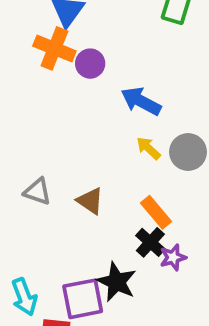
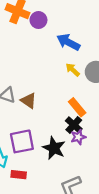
brown triangle: (90, 201) -> (29, 101), moved
purple star: (173, 257) -> (78, 137), moved
purple square: (83, 299) -> (22, 141), moved

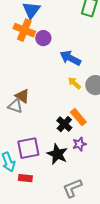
brown triangle: (29, 101) -> (22, 96), moved
black cross: (74, 125) -> (64, 124), moved

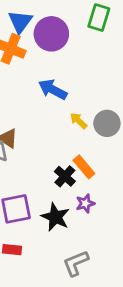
purple circle: (43, 38) -> (51, 34), moved, size x1.6
blue arrow: (70, 58) -> (53, 89), moved

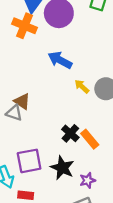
orange rectangle: (84, 167) -> (90, 139), moved
purple star: (85, 203) -> (87, 180), moved

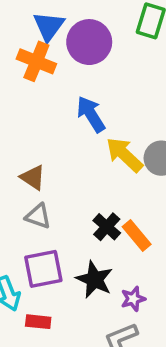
blue arrow: (60, 60) -> (91, 114), turned 30
yellow arrow: (82, 86) -> (124, 155), size x1.6
gray triangle: (14, 113) -> (38, 216), moved

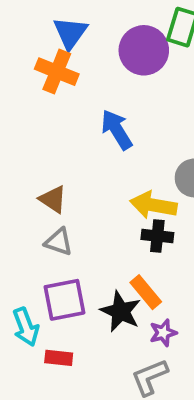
purple circle: (89, 42) -> (144, 50), moved
yellow arrow: (124, 155) -> (153, 205), moved, turned -33
black cross: (107, 227) -> (157, 236), moved, turned -36
orange rectangle: (137, 236) -> (146, 292), moved

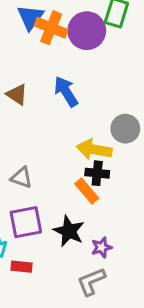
orange cross: (57, 72) -> (51, 28), moved
brown triangle: (53, 199) -> (17, 94), moved
orange rectangle: (146, 292) -> (87, 191), moved

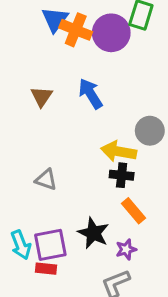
brown triangle: (17, 94) -> (42, 97), turned 30
orange rectangle: (87, 191) -> (133, 211), moved
purple square: (26, 222) -> (50, 245), moved

